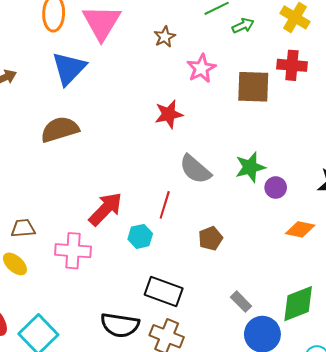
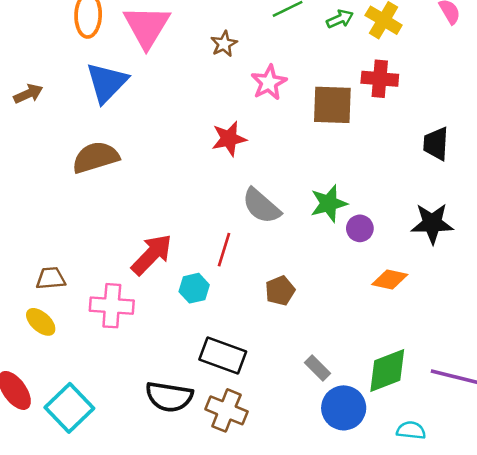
green arrow: (243, 26) -> (340, 19), moved

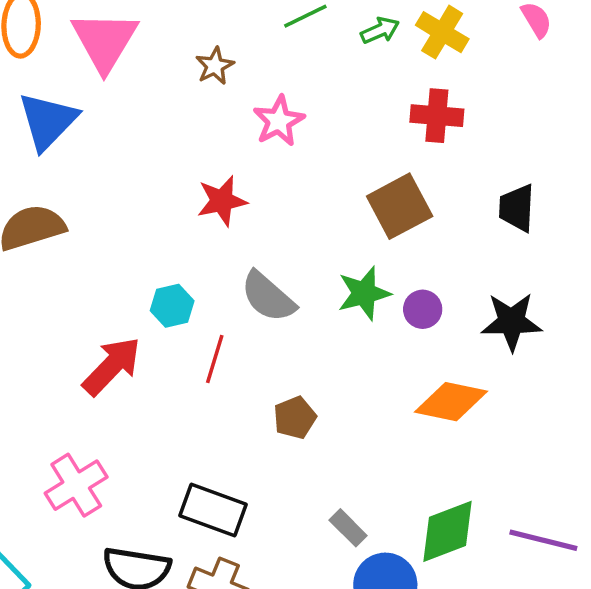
brown square: (332, 105) -> (400, 206), moved, turned -30
purple circle: (360, 228) -> (423, 309), moved
orange diamond: (390, 279) -> (451, 402), size x1.4
cyan hexagon: (194, 288) -> (172, 306), moved
pink cross: (112, 306) -> (76, 485), moved, turned -36

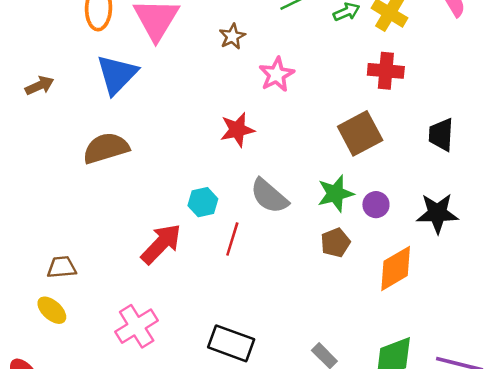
orange diamond: (451, 402) -> (396, 268), turned -42
brown pentagon: (295, 418) -> (335, 243), moved

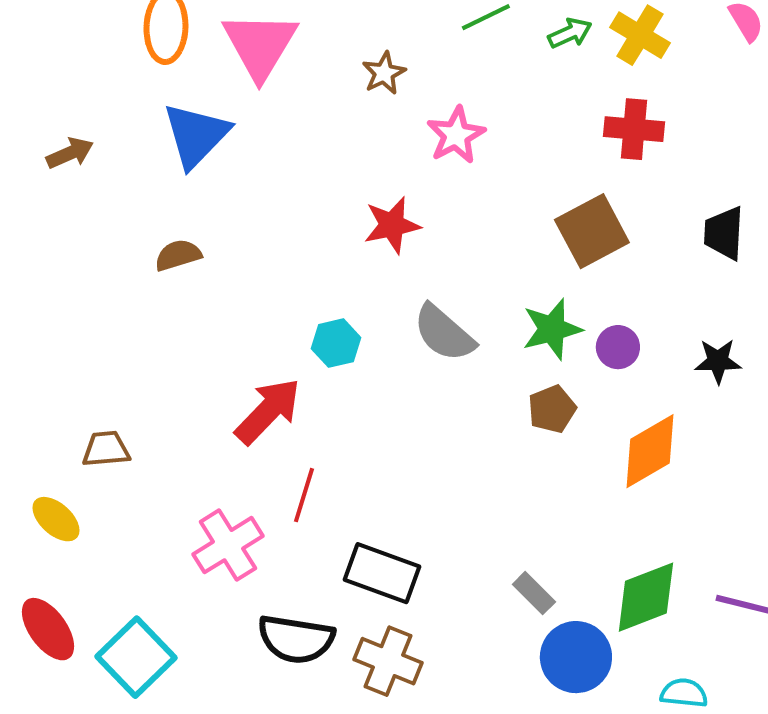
brown semicircle: (106, 148) -> (178, 255), size x0.6
black star: (437, 213) -> (718, 361), size x0.7
red line: (232, 239) -> (304, 495), moved
yellow ellipse: (52, 310) -> (56, 519), moved

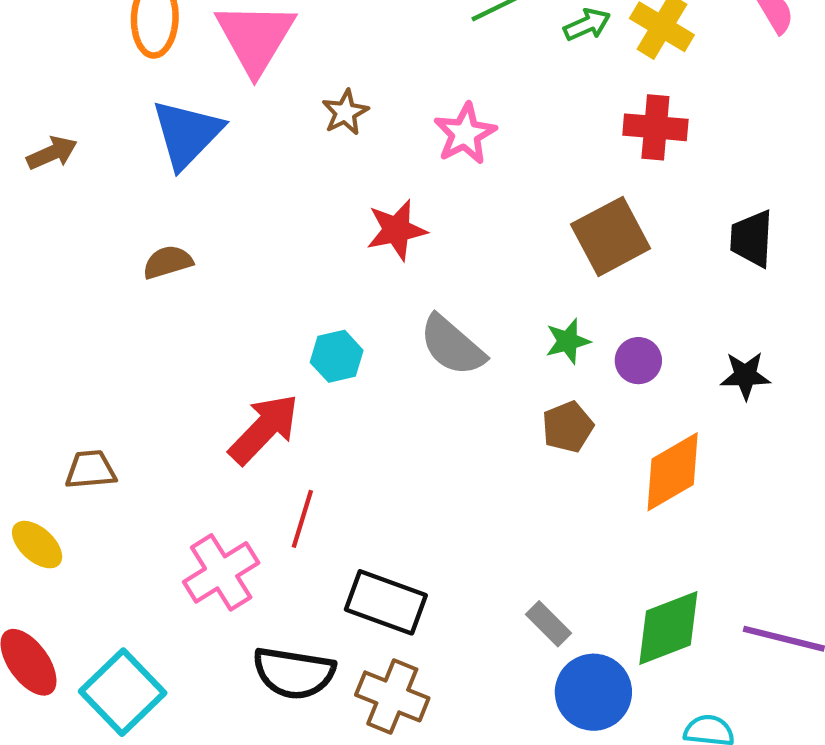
brown star: (384, 73) -> (345, 112), moved
green star: (552, 329) -> (568, 341), size x0.7

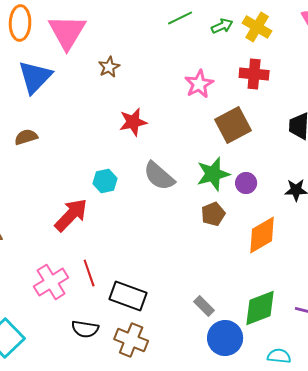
pink star: (465, 134) -> (199, 84), moved
green star: (568, 341) -> (213, 174), size x1.6
red line: (302, 519) -> (89, 273), moved, turned -36
black semicircle: (294, 673) -> (85, 329), size x0.7

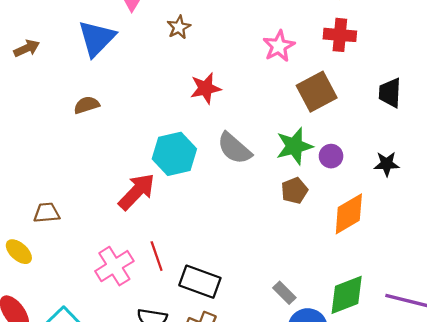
cyan hexagon: (105, 181) -> (174, 154), size x1.6

